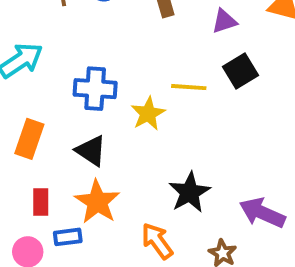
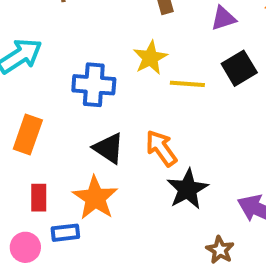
yellow star: (148, 114) -> (150, 58), moved
black triangle: (91, 151) -> (109, 148), moved
orange arrow: (157, 241) -> (161, 148), moved

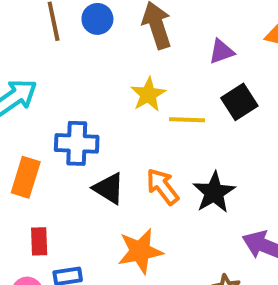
blue cross: (94, 85) -> (77, 143), moved
black star: (187, 189) -> (214, 192), moved
orange star: (95, 198) -> (140, 251), moved, turned 30

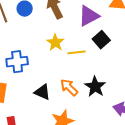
purple triangle: (221, 52) -> (89, 16), size x1.6
blue cross: (77, 143) -> (17, 62), moved

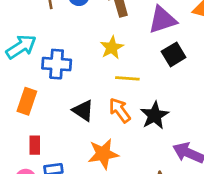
yellow line: (76, 52) -> (127, 78), moved

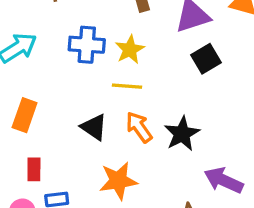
blue cross: (57, 64) -> (87, 45), moved
yellow line: (127, 78) -> (127, 86), moved

